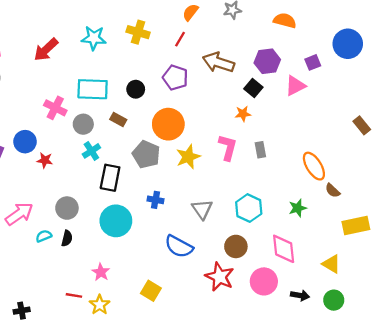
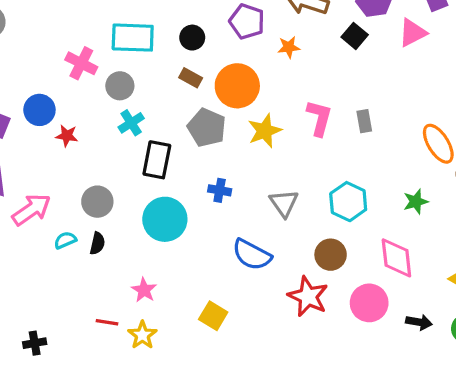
orange star: (243, 114) -> (289, 47), moved
brown rectangle: (118, 120) -> (191, 78), moved

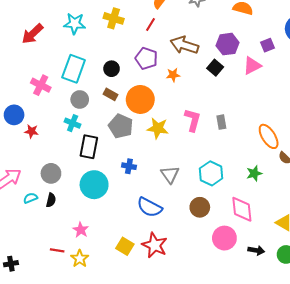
cyan rectangle: (133, 38) -> (74, 69), turned -72
gray circle: (120, 86) -> (80, 99), moved
cyan cross: (131, 123) -> (73, 123), turned -35
yellow star: (265, 131) -> (158, 128), turned 30
red star: (308, 296) -> (155, 245), moved

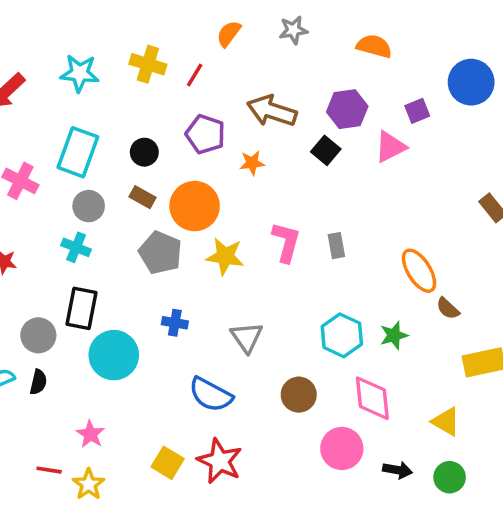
red line: (151, 25) -> (195, 75), moved
black rectangle: (89, 147) -> (81, 308), moved
cyan hexagon: (211, 173) -> (342, 335), moved

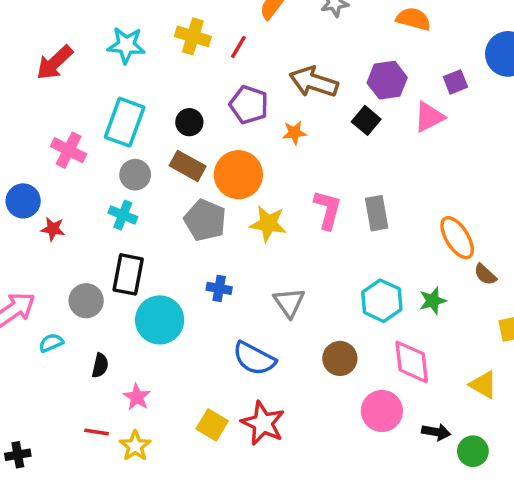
brown rectangle: (142, 197) -> (188, 166), size x1.4
gray rectangle: (336, 246) -> (377, 213), size x1.4
black semicircle: (38, 382) -> (100, 365), moved
green circle: (450, 477) -> (473, 451), moved

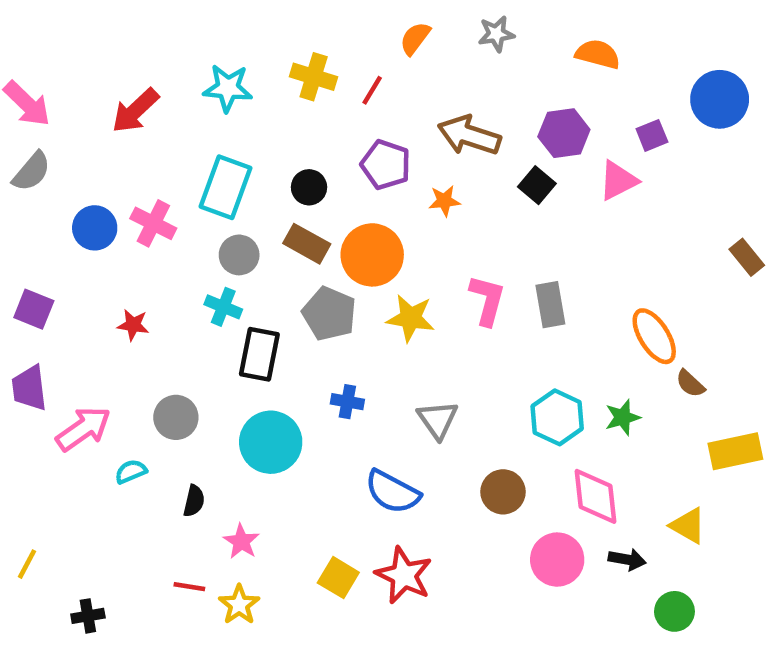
blue circle: (23, 201) -> (95, 228), moved
black rectangle: (128, 274) -> (259, 354), moved
black arrow: (436, 432) -> (627, 560), moved

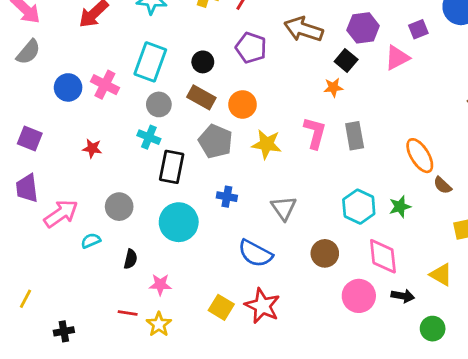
orange star: (444, 201) -> (333, 87), moved
orange circle: (372, 255) -> (243, 104), size x0.7
pink star: (241, 541) -> (160, 285), turned -30

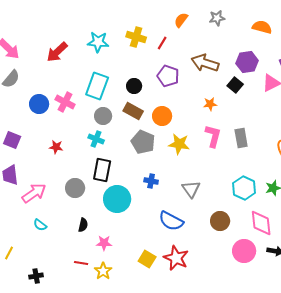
orange star: (333, 87) -> (210, 104), moved
black rectangle: (172, 167) -> (102, 170), moved
cyan semicircle: (91, 241) -> (40, 225), moved, turned -120

